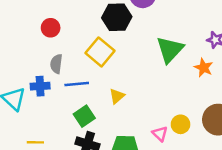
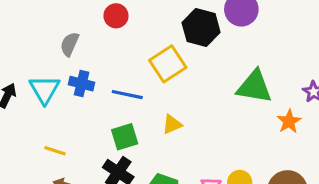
green triangle: (170, 50) -> (254, 87), turned 40
gray semicircle: (56, 64) -> (70, 44), moved

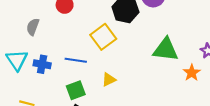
blue cross: (82, 84) -> (42, 64), moved

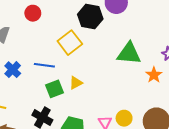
blue cross: (42, 64) -> (13, 70), turned 35
green square: (76, 90) -> (55, 89), moved

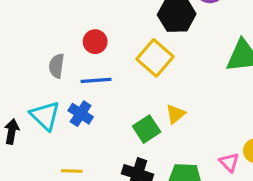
red circle: (33, 13) -> (95, 42), moved
blue line: (44, 65) -> (96, 80), moved

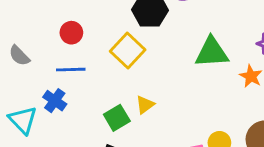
gray semicircle: (57, 66) -> (19, 56), moved, turned -55
cyan triangle: (45, 116) -> (23, 120), moved

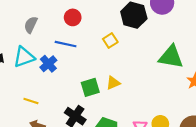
yellow square: (128, 51) -> (110, 40), size x0.6
gray semicircle: (19, 56) -> (31, 25), turned 56
cyan triangle: (23, 120) -> (24, 57), moved, turned 40

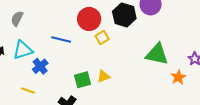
red circle: (73, 17) -> (89, 19), moved, size x1.5
gray semicircle: (31, 25) -> (17, 19), moved
blue cross: (48, 64) -> (40, 66), moved

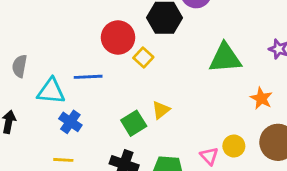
cyan triangle: (23, 50) -> (51, 91), moved, turned 40
orange star: (178, 77) -> (261, 98), moved

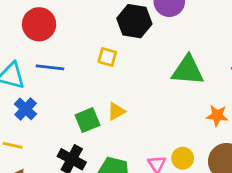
red circle: (118, 37) -> (39, 24), moved
yellow square: (143, 57) -> (107, 57), turned -36
orange star: (261, 98) -> (217, 116), turned -30

